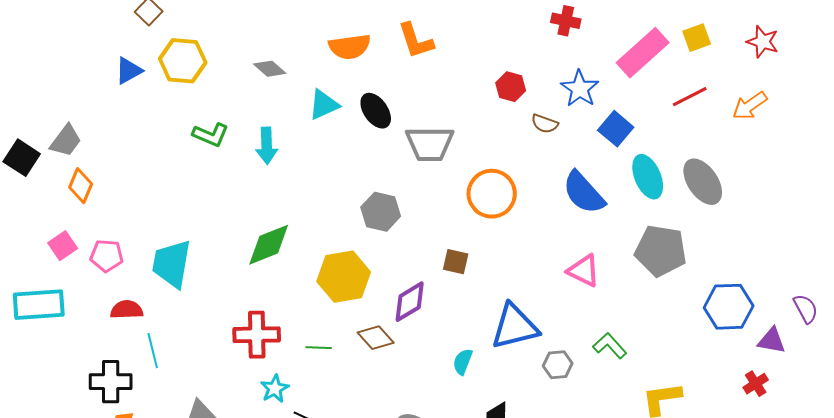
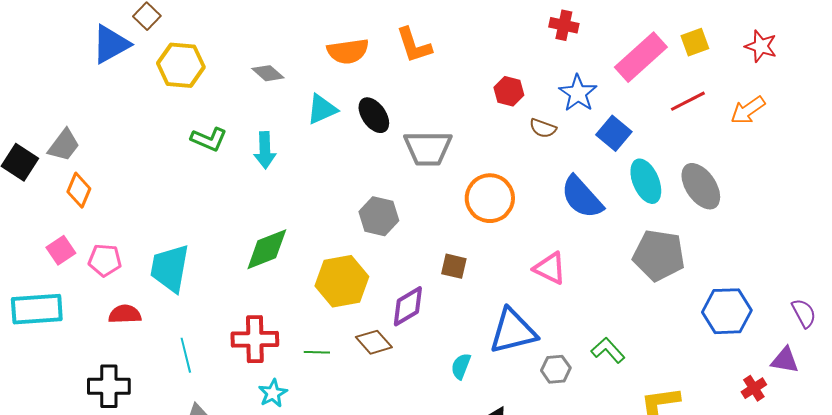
blue triangle: (129, 71) -> (111, 44), moved, size x1.4
pink triangle: (584, 271) -> (550, 268), moved
purple triangle: (772, 341) -> (785, 360), moved
cyan line: (153, 351) -> (186, 355), moved

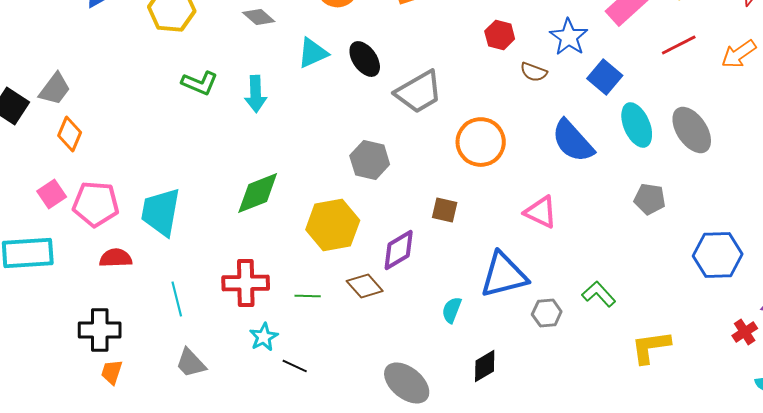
gray trapezoid: (428, 148) -> (419, 92), turned -30
gray pentagon: (659, 255) -> (650, 199), size x0.6
pink pentagon: (105, 260) -> (96, 204), size x1.4

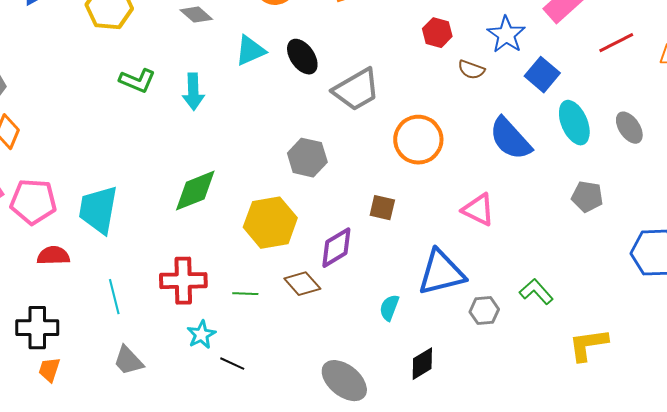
gray ellipse: (692, 130) -> (629, 128), size x0.7

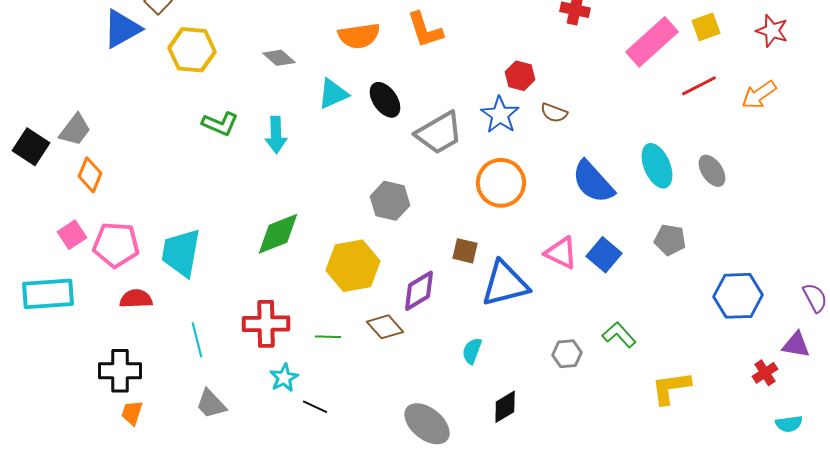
blue star: (506, 35) -> (500, 115), moved
blue square: (542, 75) -> (604, 255), moved
blue triangle: (441, 273) -> (505, 284), moved

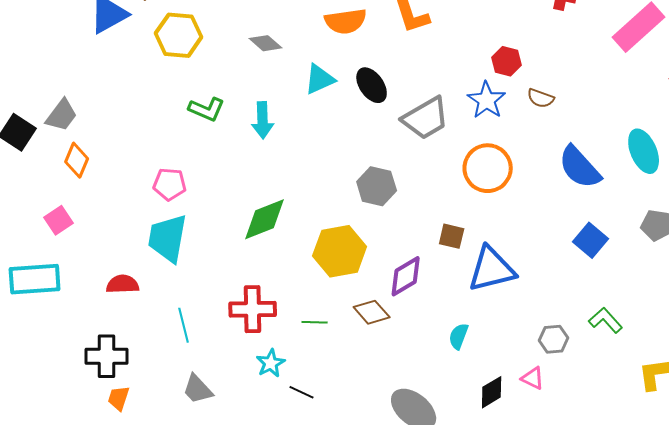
pink pentagon: (116, 245) -> (170, 184), moved, size x0.7
pink triangle: (561, 253) -> (533, 378), moved, size x0.7

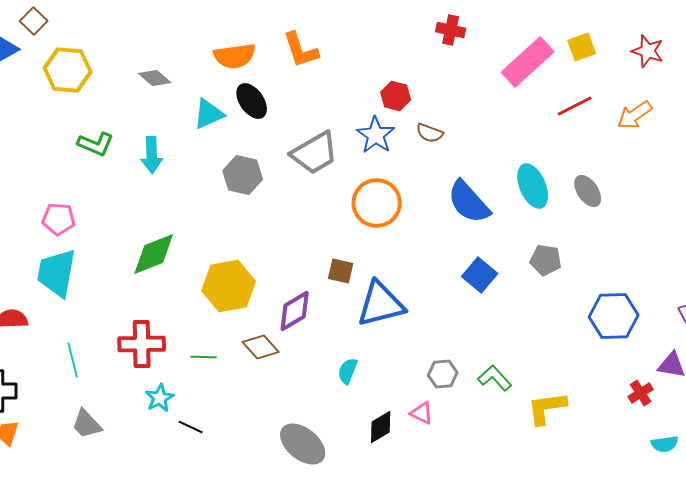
black ellipse: (372, 85) -> (252, 101), moved
gray hexagon: (377, 186) -> (243, 175), moved
green L-shape: (606, 320) -> (495, 378), moved

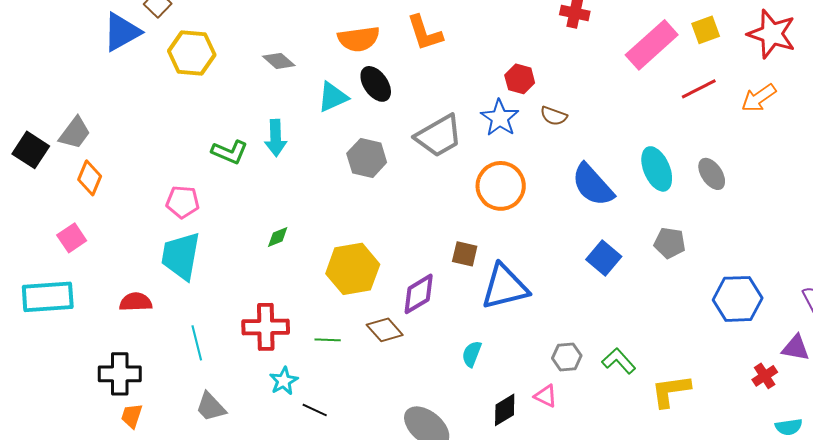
red star: (648, 51) -> (772, 34), size x1.5
green L-shape: (96, 144) -> (230, 152), moved
green diamond: (154, 254) -> (278, 237), size x0.5

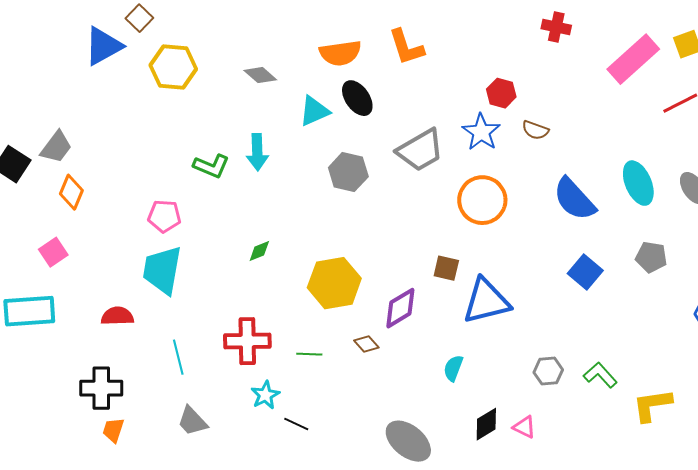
brown diamond: (385, 330) -> (366, 344), size x0.7
pink triangle: (546, 396) -> (524, 427), moved

